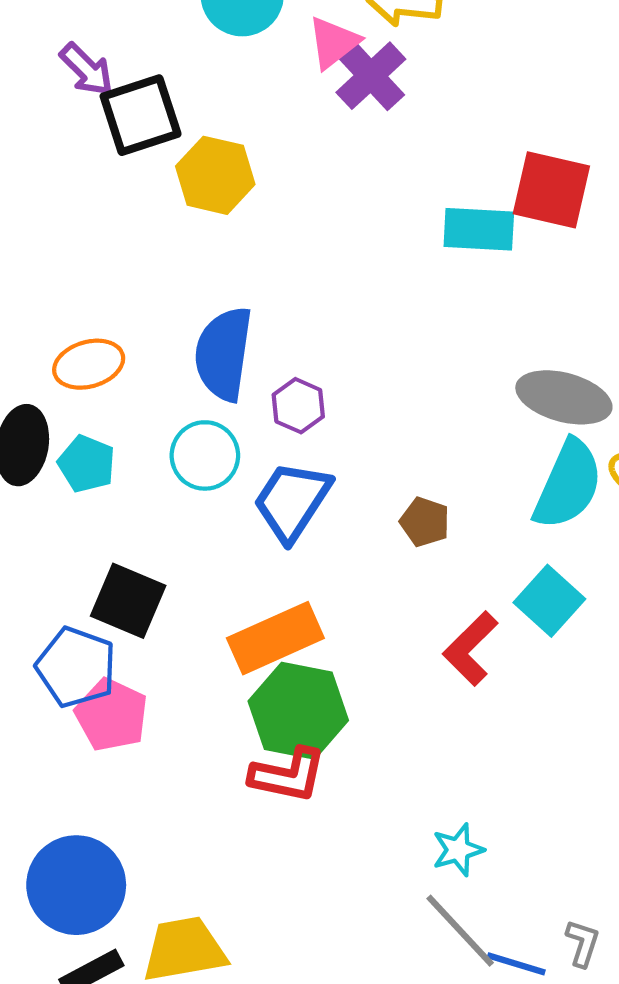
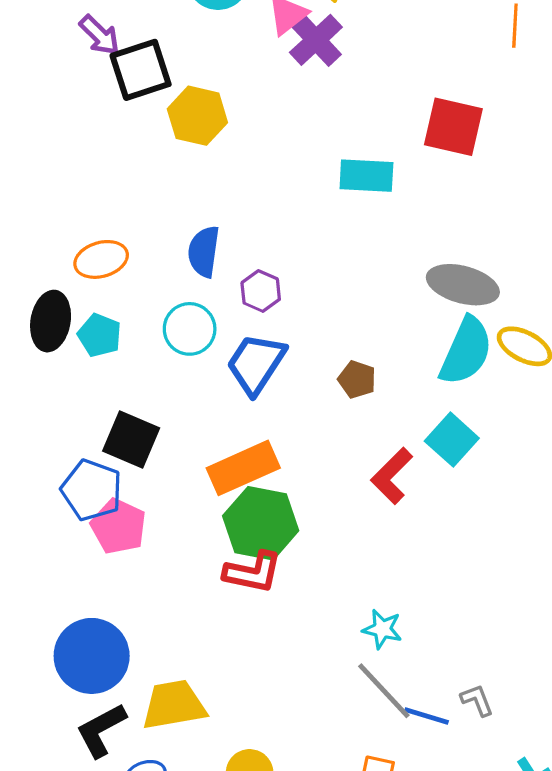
cyan rectangle: (479, 229) -> (366, 176), moved
blue semicircle: (224, 354) -> (204, 252), size x0.7
cyan star: (458, 850) -> (382, 629), turned 30
gray L-shape: (583, 943) -> (477, 700), turned -39

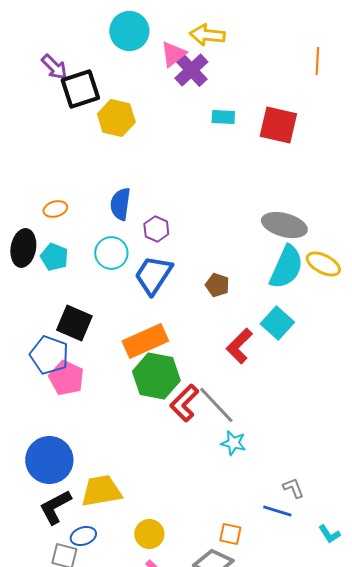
cyan rectangle: (366, 176) -> (223, 117), moved, size x0.7
orange ellipse: (101, 259) -> (55, 209), size x0.7
red L-shape: (253, 572) -> (184, 403), moved, turned 123
gray line: (384, 691) -> (216, 405), moved
blue line: (427, 716) -> (277, 511), moved

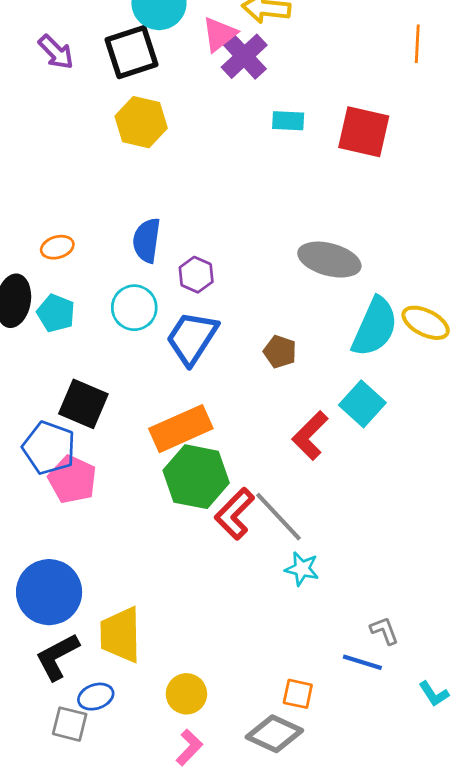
black square: (80, 89) -> (131, 52), moved
gray ellipse: (284, 225) -> (329, 260), moved
yellow trapezoid: (101, 491) -> (121, 635), turned -81

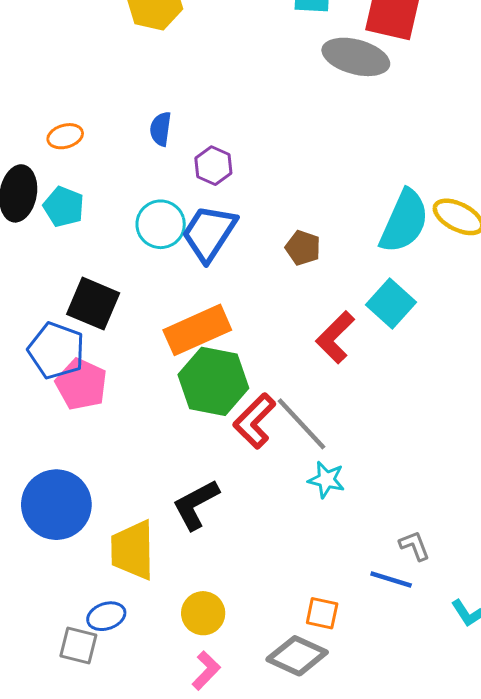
blue semicircle: (147, 240) -> (161, 129), size x0.7
gray ellipse: (329, 260) -> (356, 57), moved
cyan circle: (134, 308) -> (161, 224), moved
black L-shape: (57, 657) -> (196, 505), moved

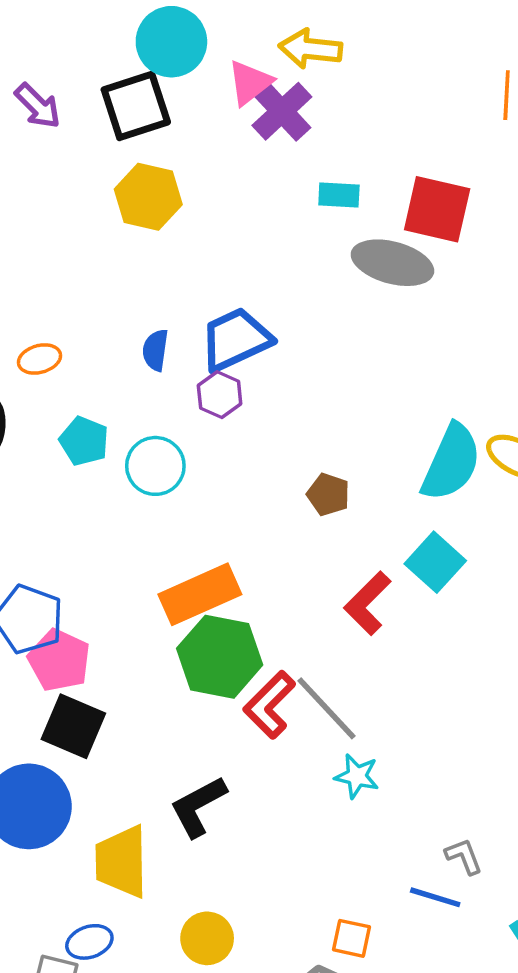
cyan pentagon: (64, 207) -> (84, 441), moved
blue trapezoid: (209, 233) -> (236, 339), moved, turned 32
black square: (93, 304) -> (73, 726), moved

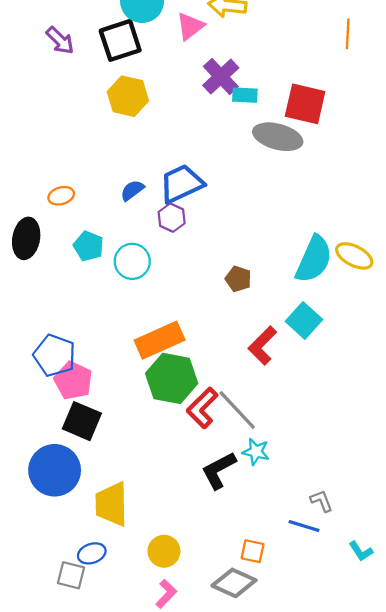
purple cross: (282, 111) -> (221, 77), moved
blue semicircle: (155, 350) -> (132, 190), turned 45
black L-shape: (198, 806) -> (219, 470), moved

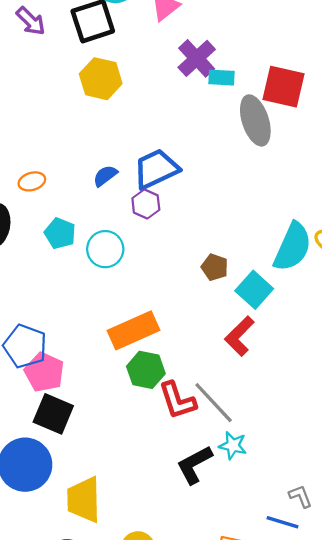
gray ellipse: (278, 137) -> (255, 120), turned 57
cyan square: (304, 320) -> (254, 290), moved
green hexagon: (172, 378) -> (146, 370), size x0.7
red L-shape: (202, 408) -> (177, 400), turned -63

